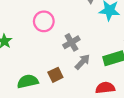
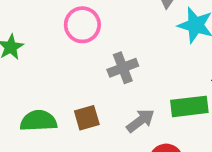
gray arrow: (82, 62) -> (140, 121), moved

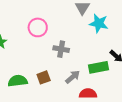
gray cross: (123, 68) -> (61, 49), turned 35

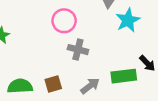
cyan star: (99, 23) -> (128, 20), turned 30
pink circle: (38, 27) -> (64, 21), moved

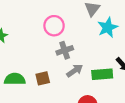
gray cross: (78, 50) -> (65, 50), turned -35
gray arrow: (90, 86) -> (75, 71), moved

